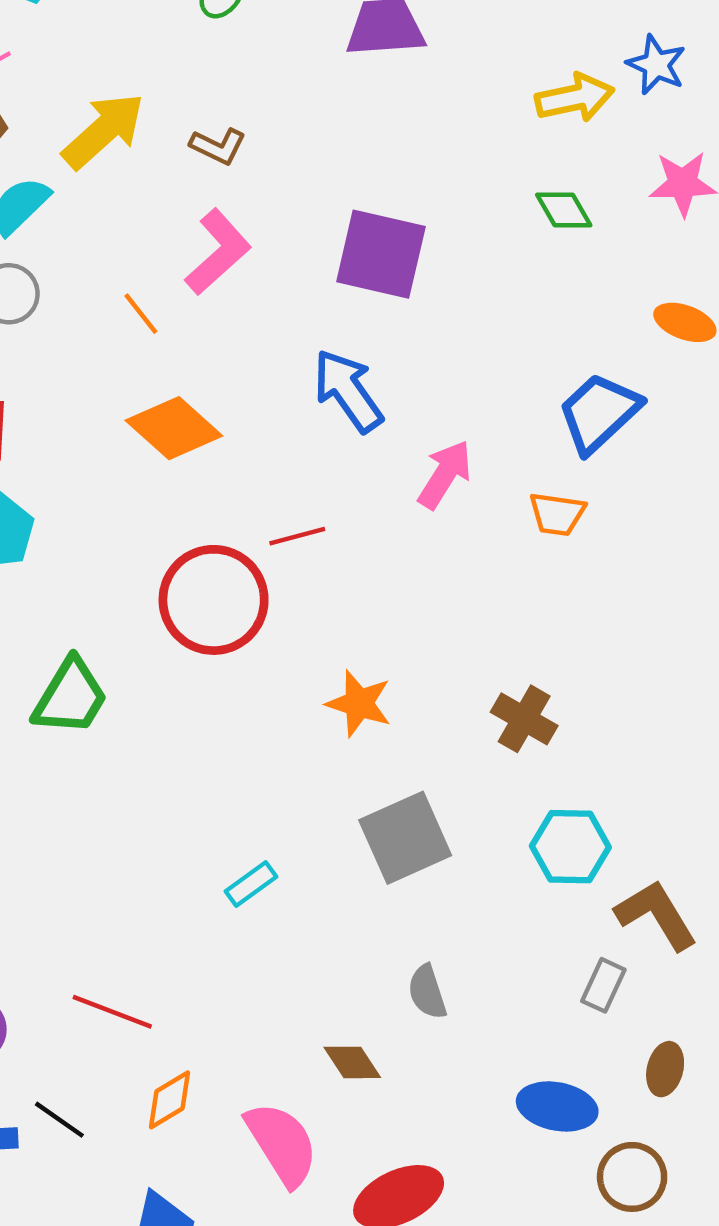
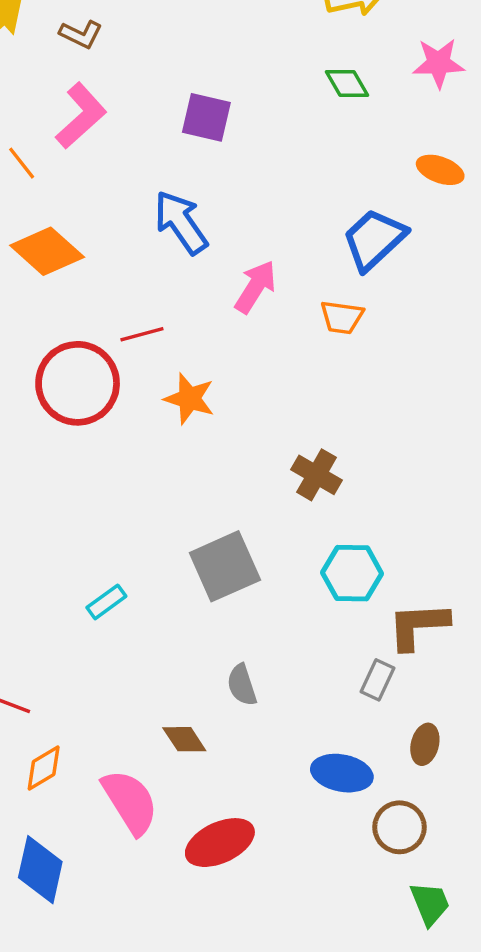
purple square: (381, 254) -> (206, 117), size x0.7
orange star: (359, 703) -> (189, 399), moved
brown L-shape: (656, 915) -> (418, 626), turned -62

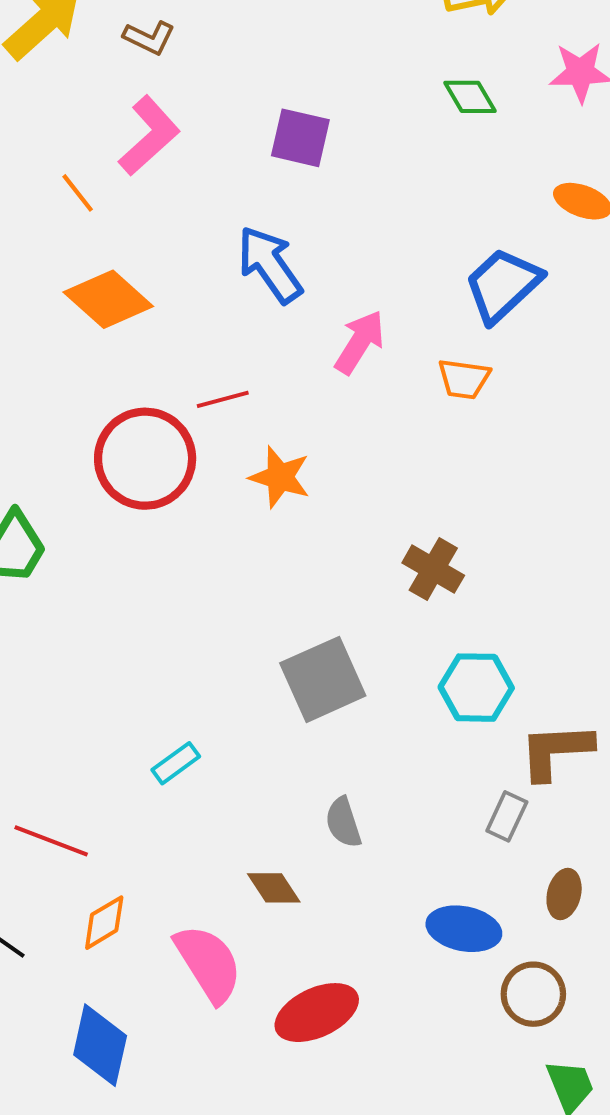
cyan rectangle: (106, 602) -> (176, 763), moved

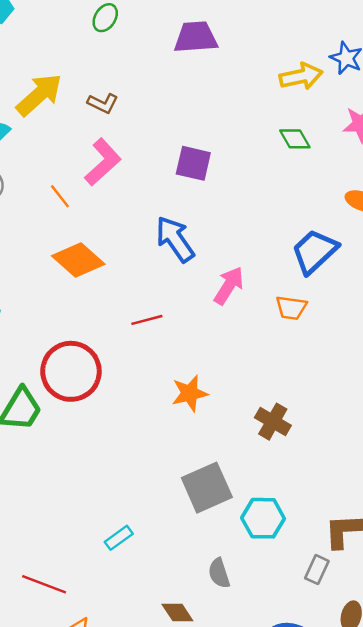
red circle: (145, 459) -> (71, 371), moved
orange star: (280, 477) -> (190, 393), moved, turned -30
cyan hexagon: (476, 688) -> (263, 518), moved

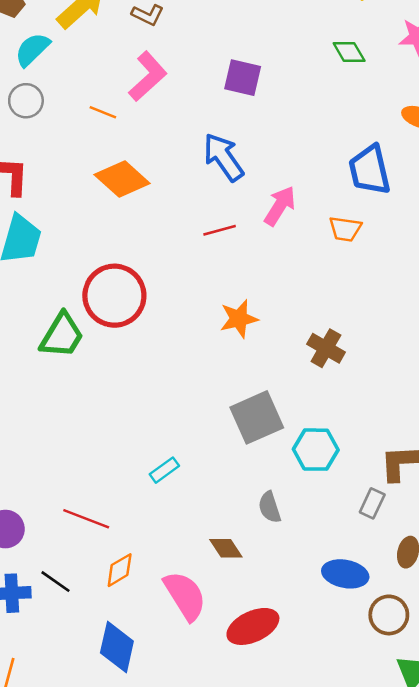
orange line: (60, 196) -> (103, 112), turned -30
blue trapezoid: (314, 251) -> (370, 170), turned -60
red line: (147, 320) -> (220, 230), moved

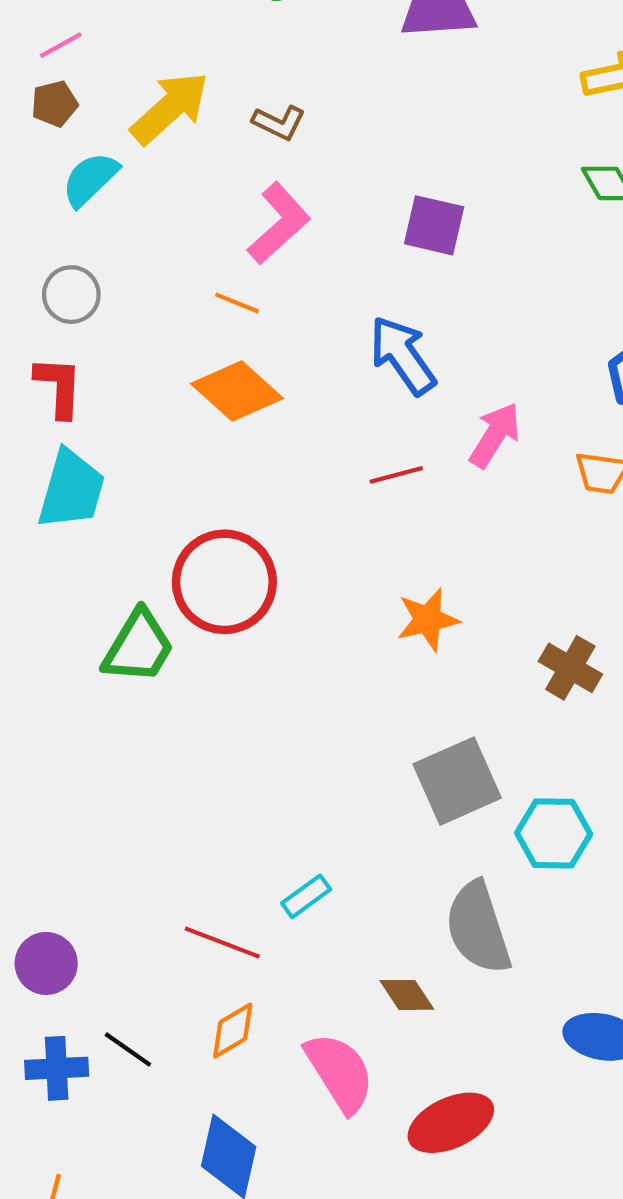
gray circle: (26, 101) -> (71, 295), moved
orange line: (103, 112) -> (237, 303), moved
cyan rectangle: (164, 470) -> (306, 896), moved
gray semicircle: (270, 507) -> (478, 928), size x1.8
red line: (86, 519) -> (222, 942), moved

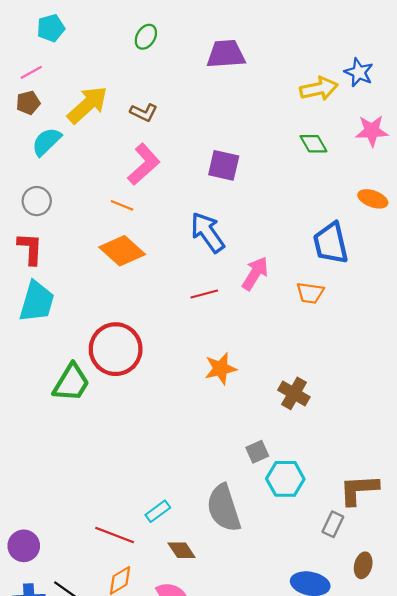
gray square: (457, 781) -> (257, 452), moved, size x0.5
gray semicircle: (478, 928) -> (224, 508), moved
brown diamond: (407, 995) -> (182, 550), moved

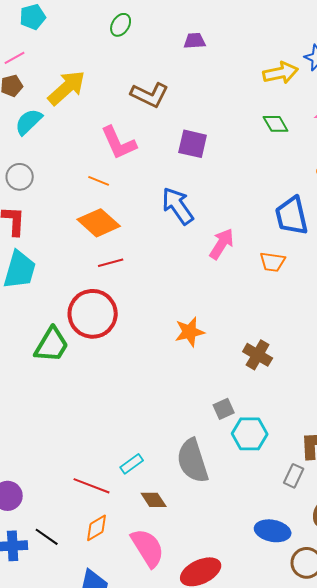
purple trapezoid: (226, 54) -> (195, 41), size x0.6
brown L-shape: (144, 112) -> (150, 95), moved, size x1.5
pink L-shape: (144, 164) -> (119, 143), turned 108
red line: (204, 294) -> (111, 263), moved

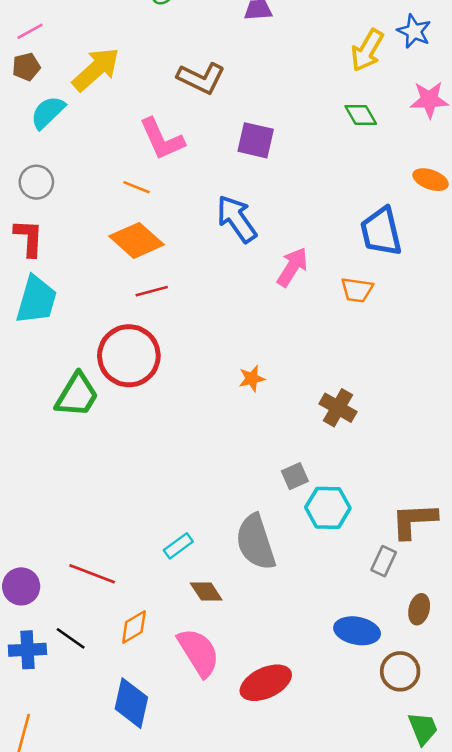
yellow arrow: (281, 73) -> (367, 50), turned 132
orange star: (190, 332) -> (252, 379), size x0.7
red line: (92, 486) -> (92, 574), moved

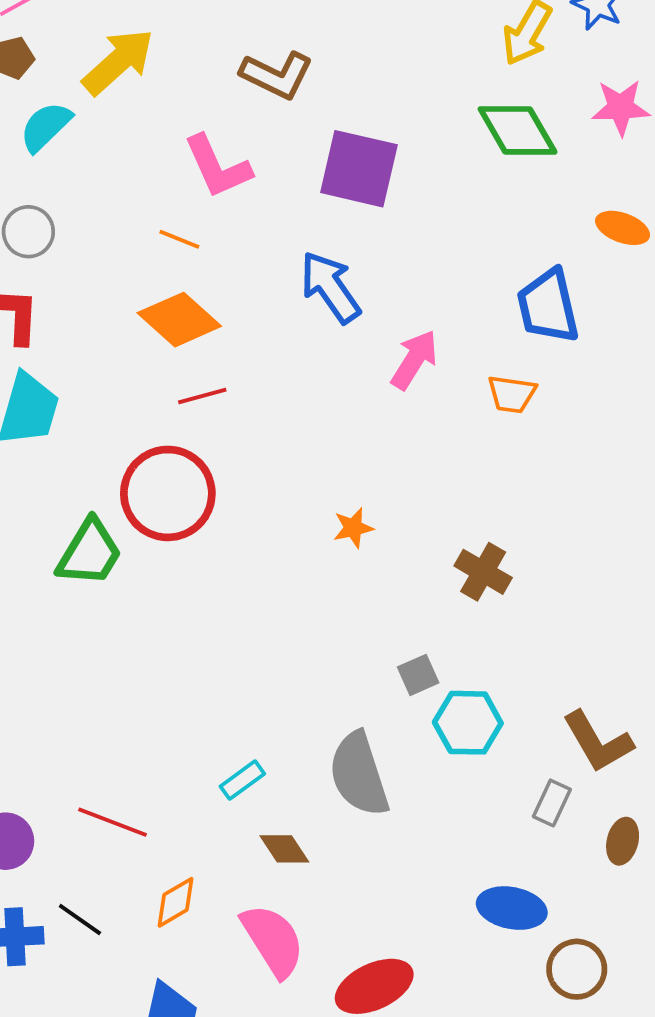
green diamond: (361, 115) -> (517, 130), size x1.6
purple square: (256, 140) -> (359, 169), size x1.4
brown L-shape: (414, 521) -> (598, 742), turned -117
brown ellipse: (419, 609) -> (623, 841), moved

